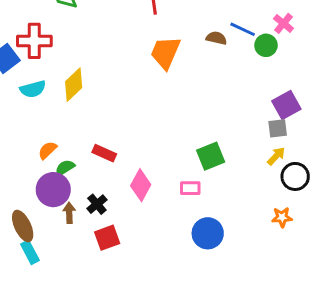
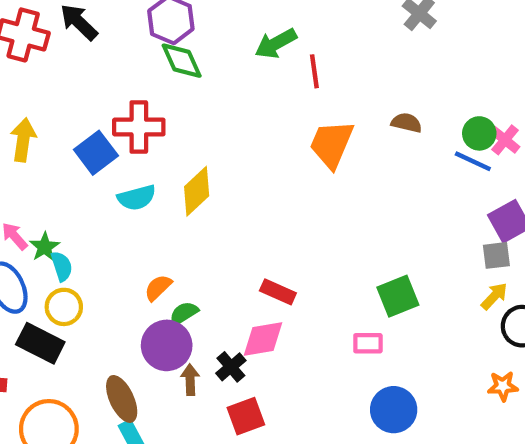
pink cross: (283, 23) -> (505, 140), moved
blue line: (243, 29) -> (473, 161), moved
red rectangle: (104, 153) -> (278, 292), moved
pink diamond: (141, 185) -> (263, 339), moved, turned 52

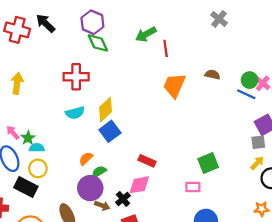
blue square: (96, 153) -> (110, 131), moved
cyan semicircle: (62, 266) -> (37, 148), turned -72
brown arrow: (190, 380) -> (102, 206), turned 112

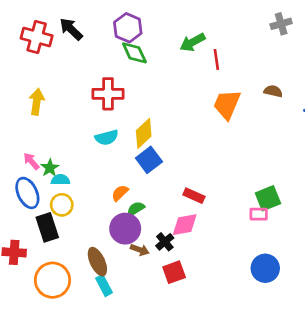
gray cross: (219, 19) -> (281, 24), turned 35
black rectangle: (26, 187) -> (47, 227), turned 45
pink rectangle: (193, 187) -> (259, 214), moved

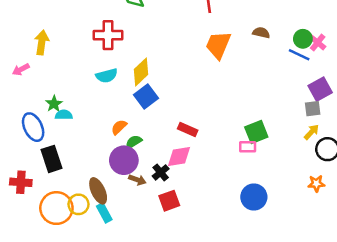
pink arrow: (31, 161) -> (21, 69), moved, turned -77
yellow circle: (62, 205) -> (78, 204), moved

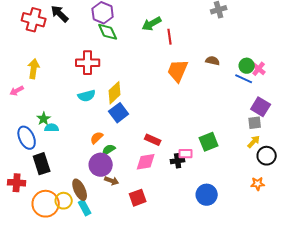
purple square: (320, 89) -> (261, 107), turned -30
pink rectangle: (248, 147) -> (186, 154), moved
black cross: (161, 172) -> (178, 161), moved, turned 32

